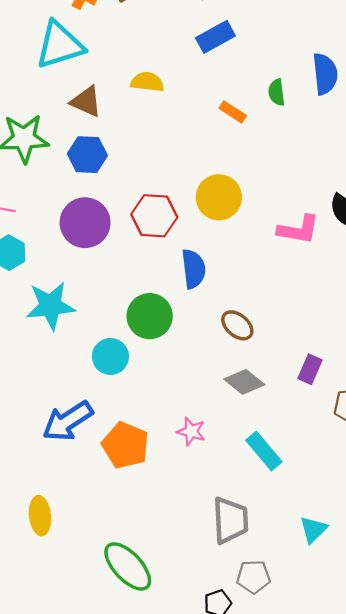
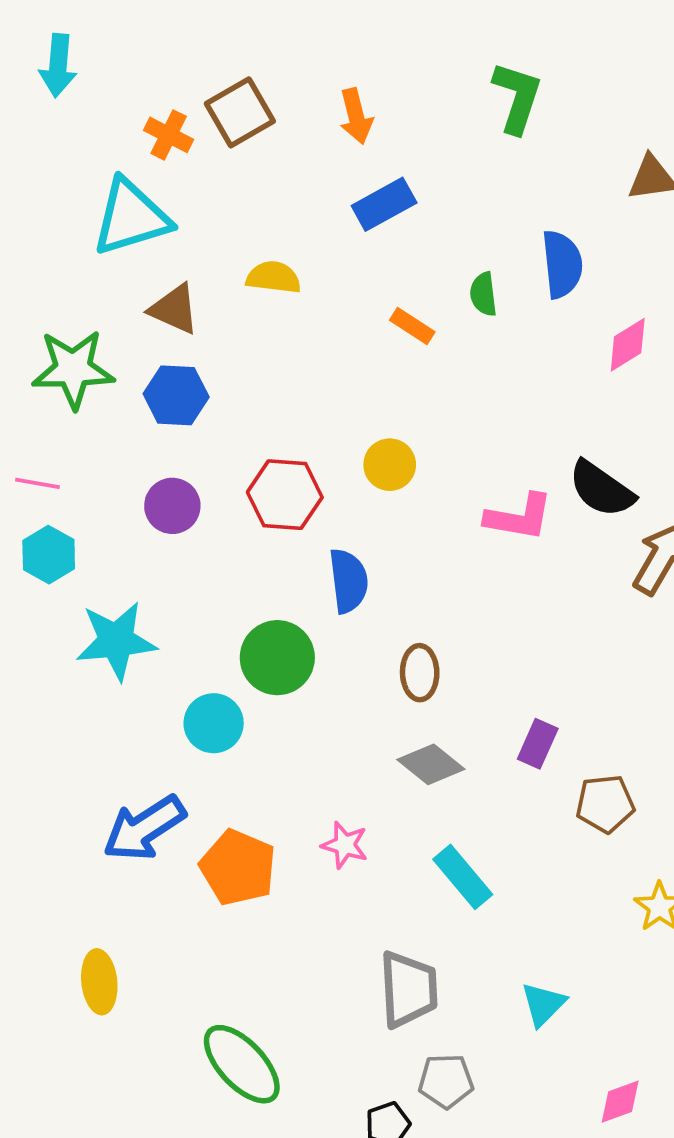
yellow circle: (219, 197) -> (390, 465), size x0.7
purple circle: (85, 223) -> (172, 506), size x0.7
brown ellipse: (237, 325) -> (420, 673), turned 48

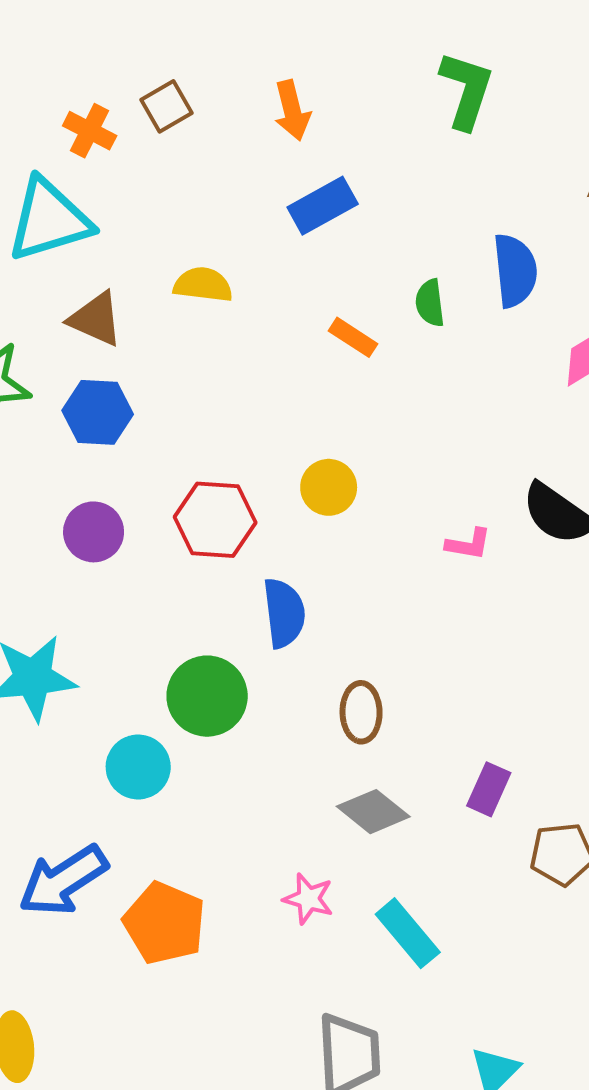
brown square: (240, 112) -> (167, 106), size x0.7
pink L-shape: (519, 517) -> (468, 544), size x0.6
pink star: (345, 845) -> (308, 899), moved

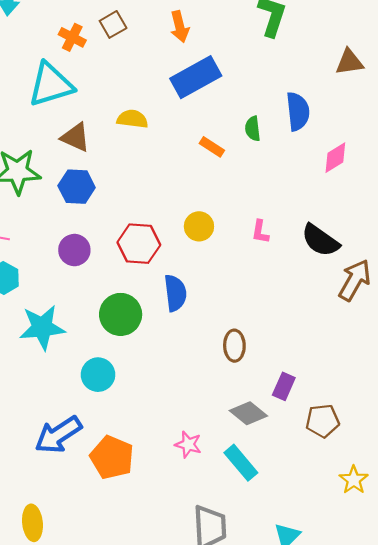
blue rectangle: (323, 206) -> (196, 77), size x1.4
pink L-shape: (468, 544) -> (260, 232), moved, turned 90
green circle: (207, 696) -> (121, 314), moved
brown ellipse: (361, 712) -> (234, 346), moved
gray diamond: (373, 812) -> (248, 413), moved

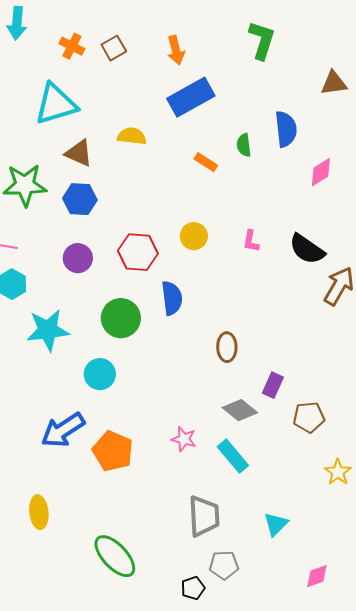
orange cross: (72, 37) -> (72, 46), moved

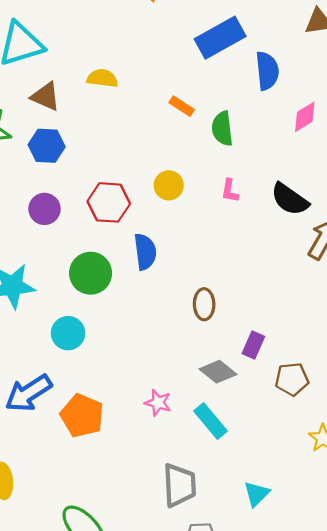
blue rectangle: (191, 97) -> (220, 38), moved
green semicircle: (244, 145) -> (222, 129), moved, size x1.4

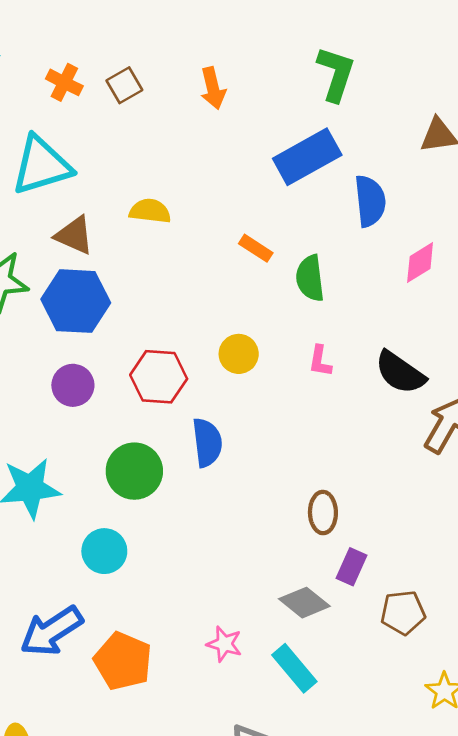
blue hexagon: (47, 146) -> (76, 301), size x1.4
brown ellipse: (204, 304) -> (323, 513), moved

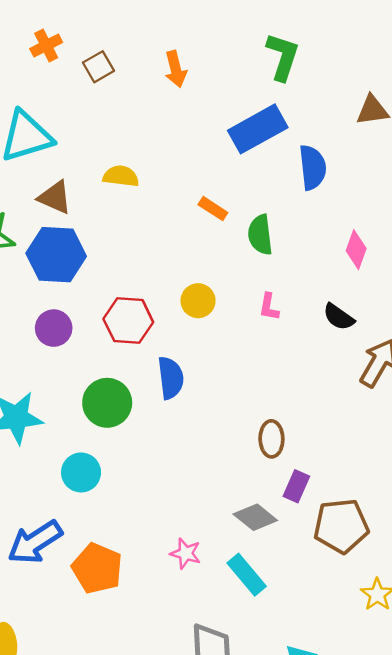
orange cross: (64, 82) -> (46, 46), moved, turned 36
pink diamond: (420, 262) -> (356, 250), moved, turned -39
black semicircle: (400, 372) -> (339, 317), size x0.7
brown pentagon: (403, 613) -> (341, 526), size x1.4

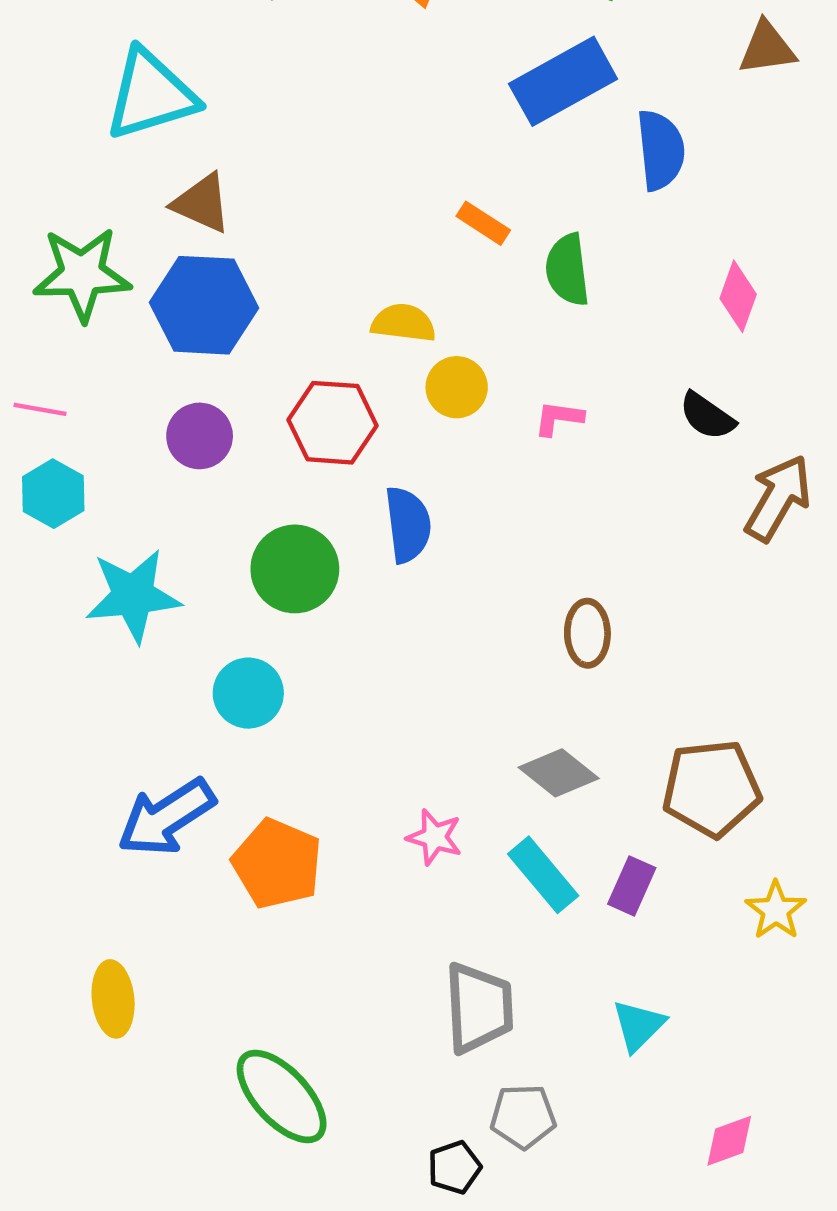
yellow semicircle: (121, 176) -> (403, 323), moved
pink L-shape: (269, 307) -> (559, 418), moved, turned 88
purple rectangle: (296, 486) -> (632, 886), moved

